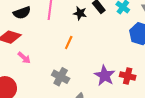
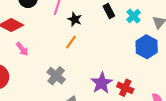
black star: (80, 13) -> (75, 19), moved

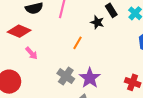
black star: (75, 19) -> (97, 22), moved
purple star: (102, 83) -> (90, 78), moved

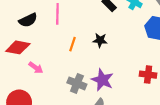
black star: (97, 22) -> (100, 40), moved
orange line: (78, 43) -> (72, 44), moved

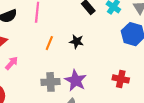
pink arrow: (36, 68) -> (12, 63), turned -88
gray cross: (77, 83) -> (50, 82), turned -30

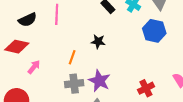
orange line: (49, 43) -> (72, 57), moved
red cross: (121, 79) -> (146, 88), moved, turned -35

